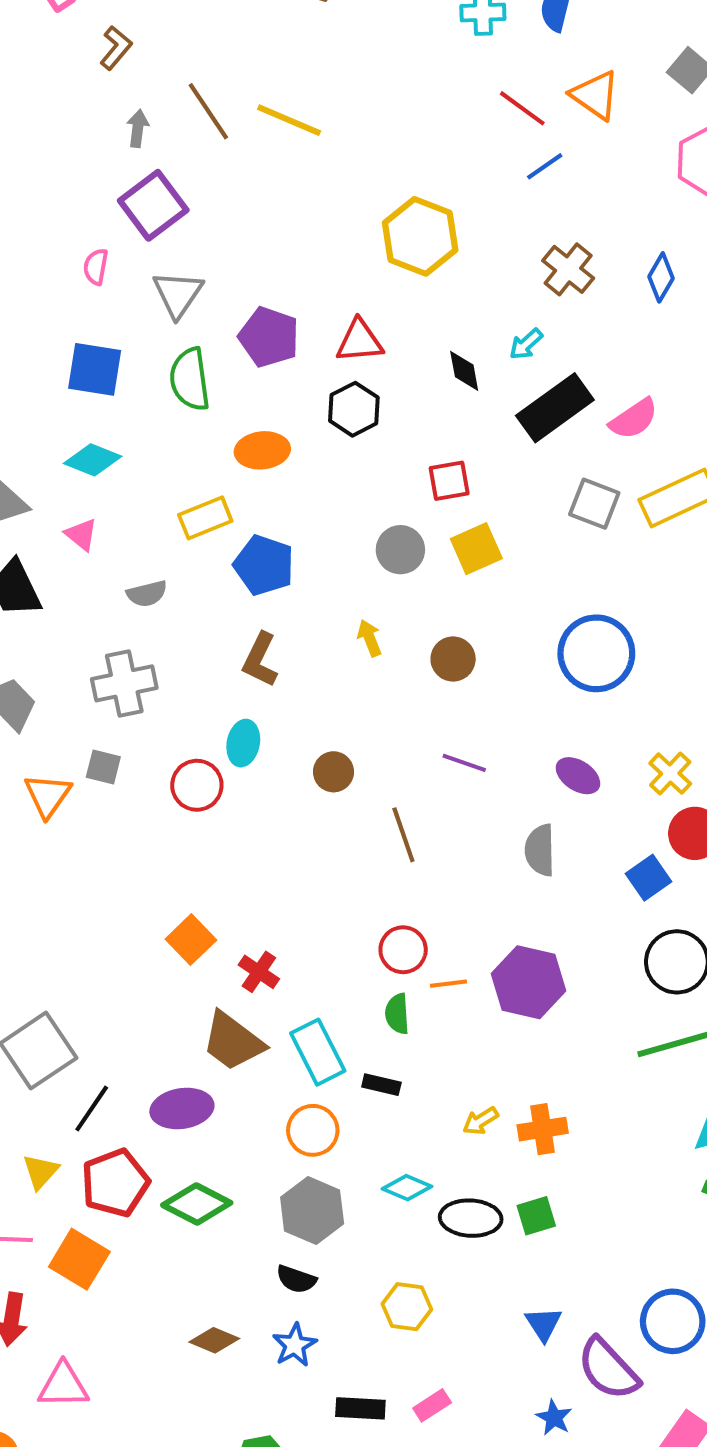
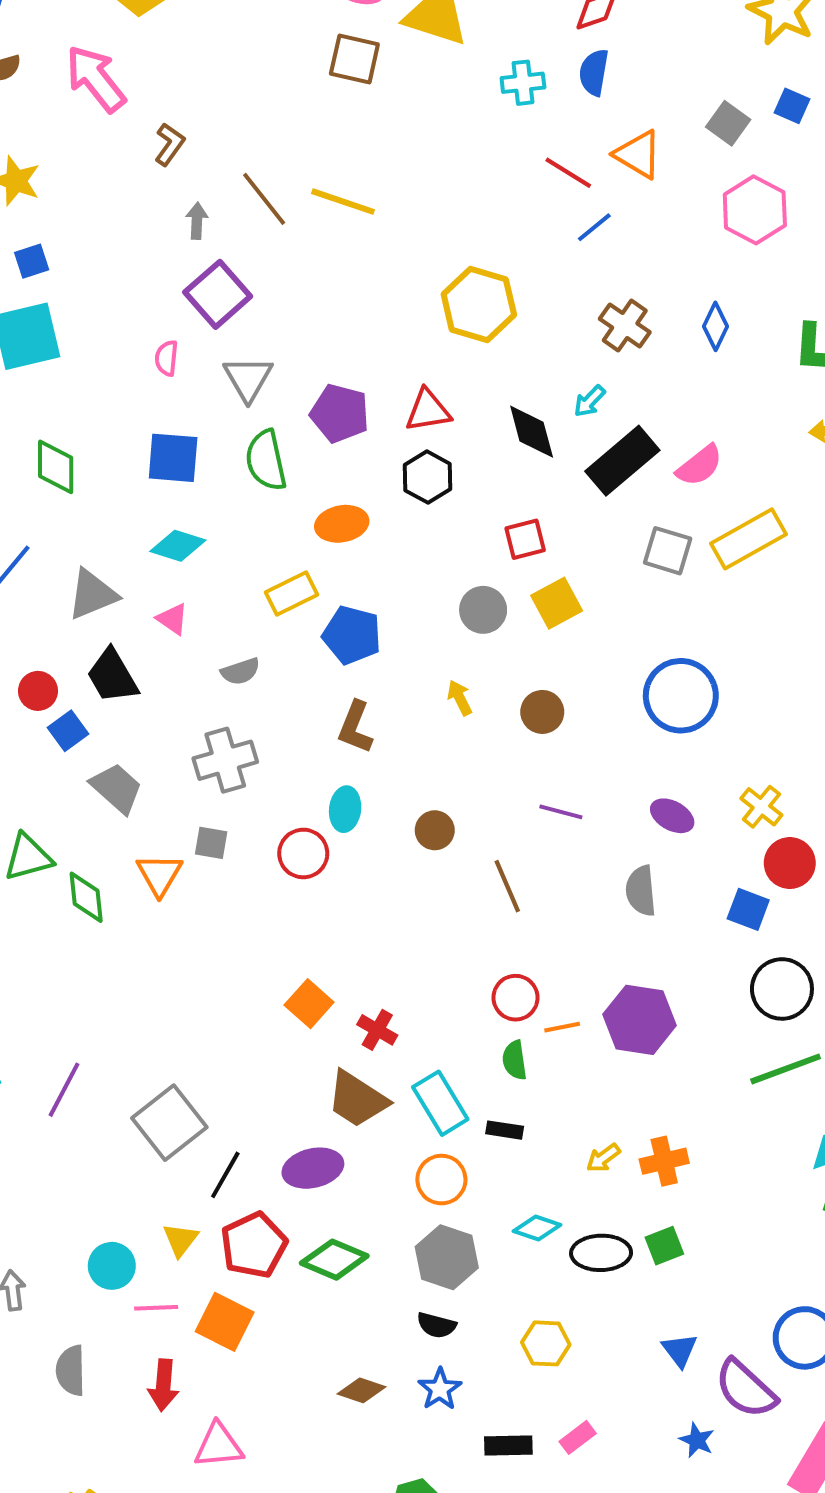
black diamond: (464, 371) -> (532, 432), size x1.4
blue square: (649, 878) -> (748, 909), turned -30

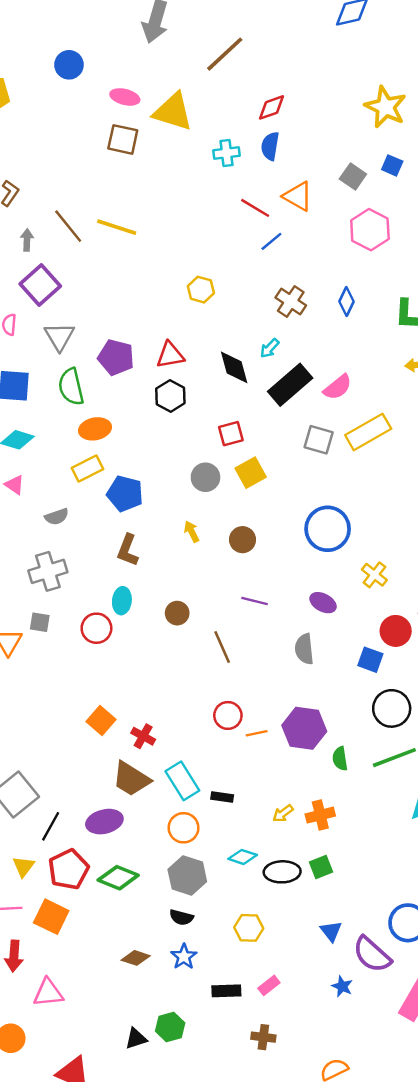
yellow hexagon: (479, 305) -> (201, 290), size x0.6
orange ellipse: (342, 524) -> (95, 429), moved
yellow cross: (761, 807) -> (374, 575), moved
green semicircle: (515, 1060) -> (340, 759), moved

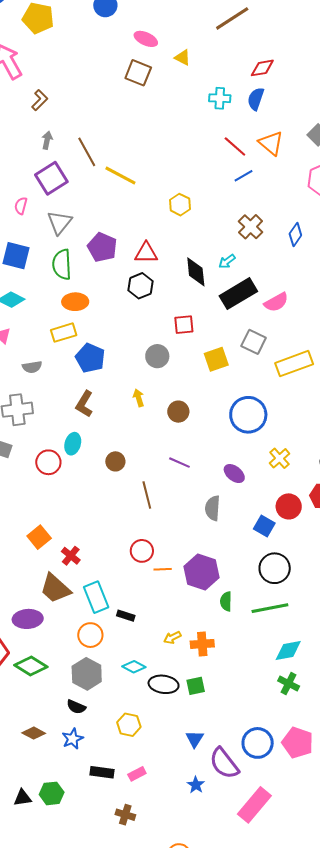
yellow triangle: (173, 112) -> (182, 58), size x0.5
brown line: (68, 226) -> (87, 152), moved
yellow line: (117, 227) -> (120, 175), moved
yellow rectangle: (368, 432) -> (294, 364), moved
yellow square: (251, 473) -> (216, 359), moved

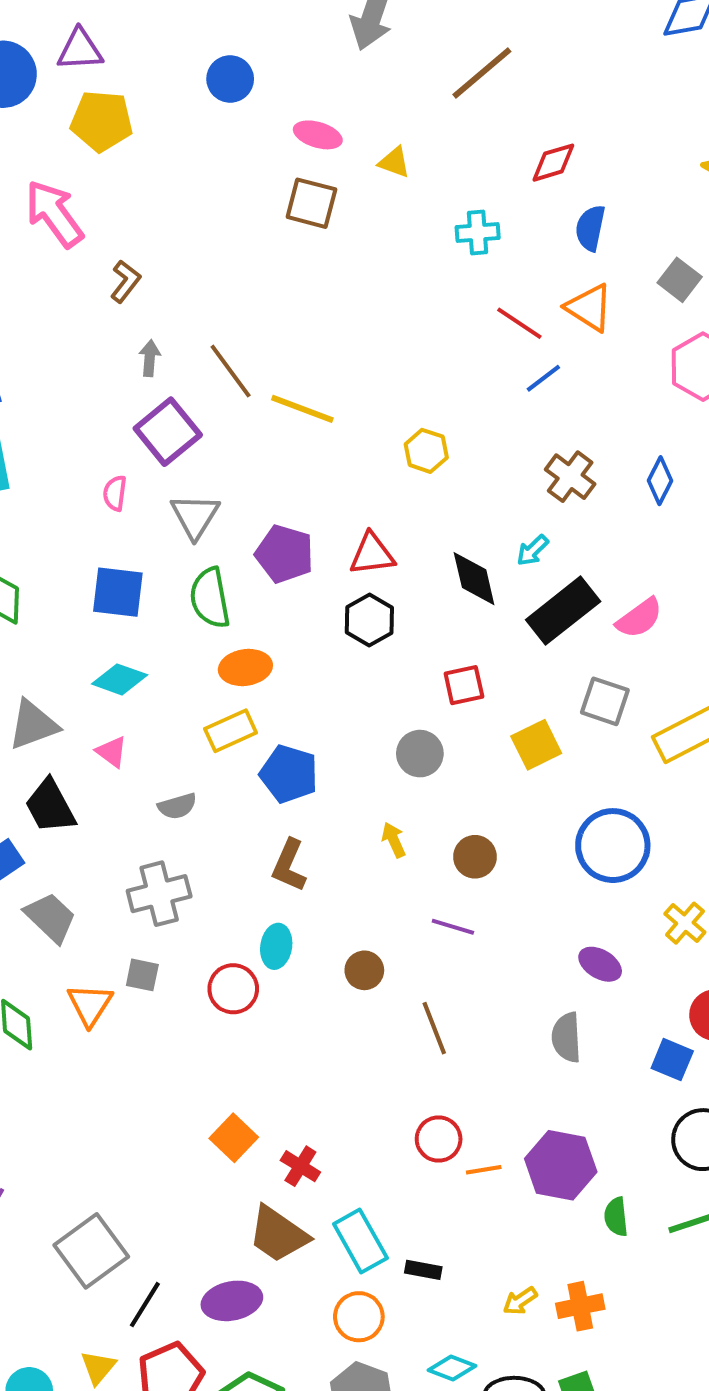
blue semicircle: (256, 99) -> (590, 228), moved
purple line: (179, 463) -> (453, 927), moved

